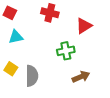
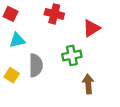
gray semicircle: (32, 76) -> (36, 65), moved
brown arrow: (81, 77) -> (88, 84), turned -72

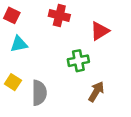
gray semicircle: (36, 65) -> (39, 93), moved
brown arrow: (88, 84) -> (96, 92), turned 36

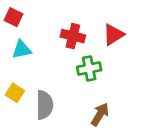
red cross: (59, 15) -> (73, 36), moved
brown arrow: (96, 92) -> (100, 114), moved

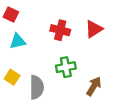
green cross: (89, 68) -> (66, 67), moved
brown arrow: (100, 114) -> (94, 86), moved

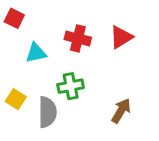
cyan triangle: (18, 41) -> (36, 53), moved
green cross: (66, 67) -> (71, 86), moved

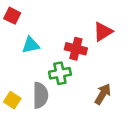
red cross: (78, 38) -> (76, 49), moved
yellow square: (16, 99) -> (12, 100), moved

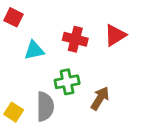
red cross: (76, 49) -> (75, 39), moved
brown arrow: (103, 94) -> (100, 98), moved

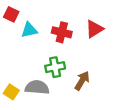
cyan triangle: (34, 50) -> (29, 30), moved
gray semicircle: (45, 107) -> (37, 87), turned -85

